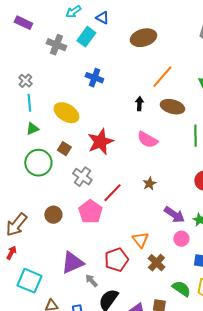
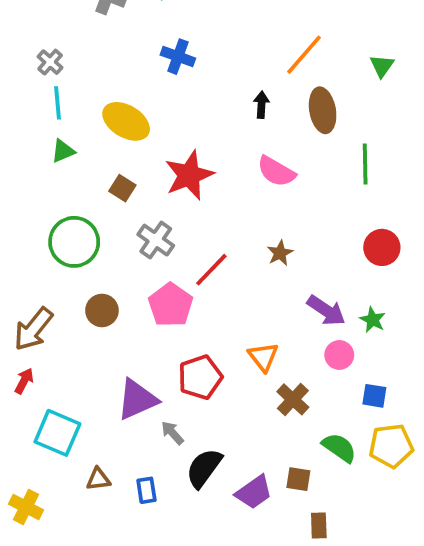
brown ellipse: (172, 107) -> (323, 110), turned 65
green circle: (38, 163) -> (74, 242), moved
red pentagon: (116, 260) -> (200, 377), moved

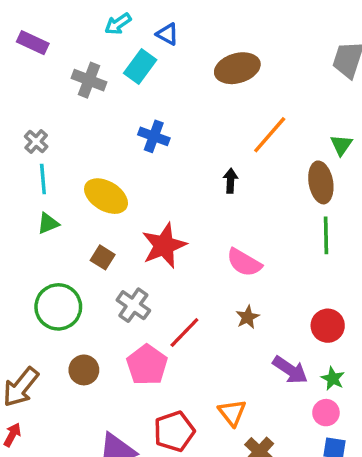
brown ellipse: (323, 110) -> (321, 182), moved
pink semicircle: (276, 171) -> (244, 263), moved
red circle: (382, 247) -> (328, 326), moved
pink circle: (339, 355) -> (326, 413), moved

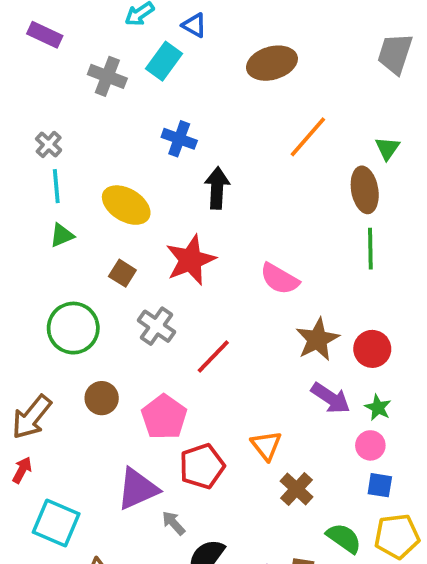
black arrow: (230, 181) -> (217, 188), moved, size x1.5
brown star: (248, 317) -> (317, 339), moved, size x1.6
pink pentagon: (147, 365) -> (164, 417), moved

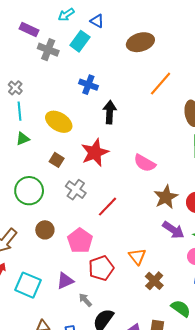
purple rectangle: (45, 35) -> (29, 29), moved
purple triangle: (138, 489) -> (65, 281), size x0.7
cyan square: (56, 523) -> (28, 285), moved

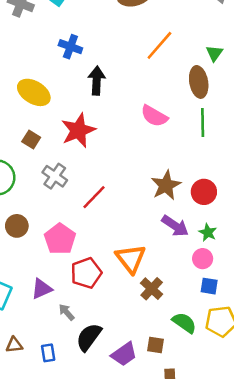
pink semicircle: (145, 163) -> (154, 116), moved
orange triangle: (137, 256) -> (131, 259), size x1.4

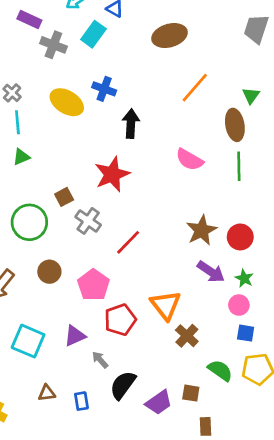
yellow ellipse: (34, 92) -> (67, 102), moved
brown square: (31, 140) -> (64, 197), moved, turned 30

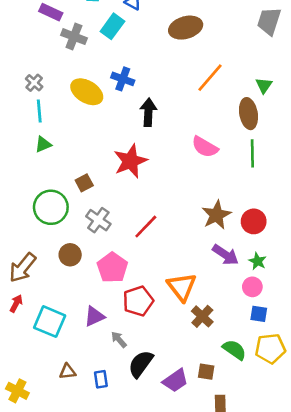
gray cross: (88, 221) -> (98, 220), moved

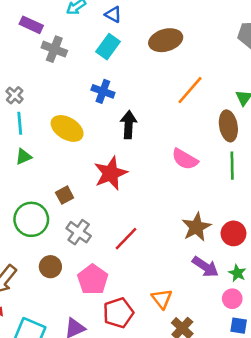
cyan rectangle: (112, 26) -> (108, 47), moved
yellow ellipse: (87, 92) -> (67, 128), moved
orange triangle: (182, 287) -> (162, 299), size x0.7

